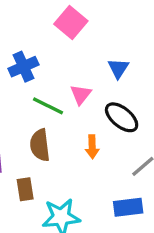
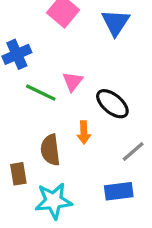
blue triangle: (118, 68) -> (116, 23), moved, size x1.4
brown semicircle: (40, 145) -> (50, 150), moved

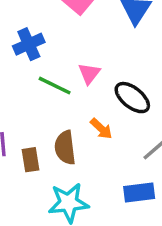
orange arrow: (84, 132) -> (101, 129), turned -45
brown rectangle: (18, 174) -> (31, 160), moved

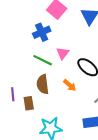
blue cross: (29, 44) -> (42, 32), moved
brown semicircle: (65, 148) -> (43, 84), moved

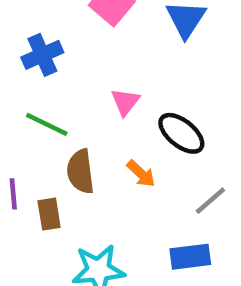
blue cross: (42, 32) -> (42, 55), moved
green line: (43, 60) -> (47, 124), moved

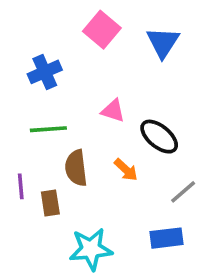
pink triangle: (125, 102) -> (113, 111), turned -50
green line: (47, 124) -> (48, 129), turned -30

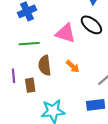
pink triangle: (113, 111) -> (65, 33), size x1.5
black ellipse: (159, 137) -> (91, 25), moved

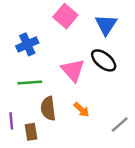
pink triangle: (65, 33) -> (73, 70), turned 30

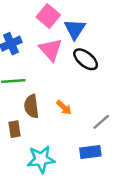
blue triangle: (106, 25) -> (75, 29), moved
pink triangle: (73, 70) -> (51, 50), moved

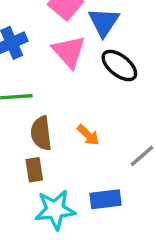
brown rectangle: (15, 129) -> (34, 170), moved
blue rectangle: (90, 152) -> (105, 199), moved

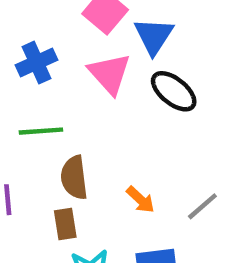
orange arrow: (88, 135) -> (140, 200), moved

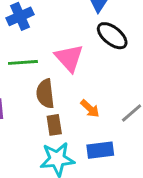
pink triangle: (110, 74) -> (69, 58), moved
brown rectangle: (65, 224) -> (54, 125), moved

